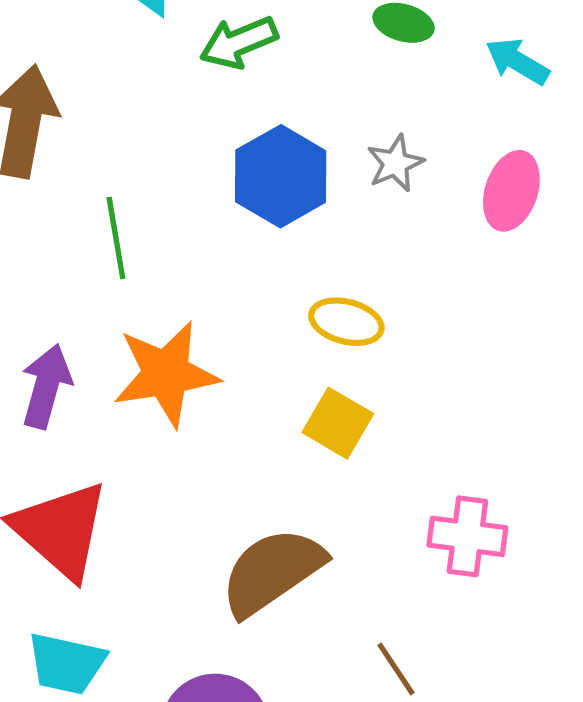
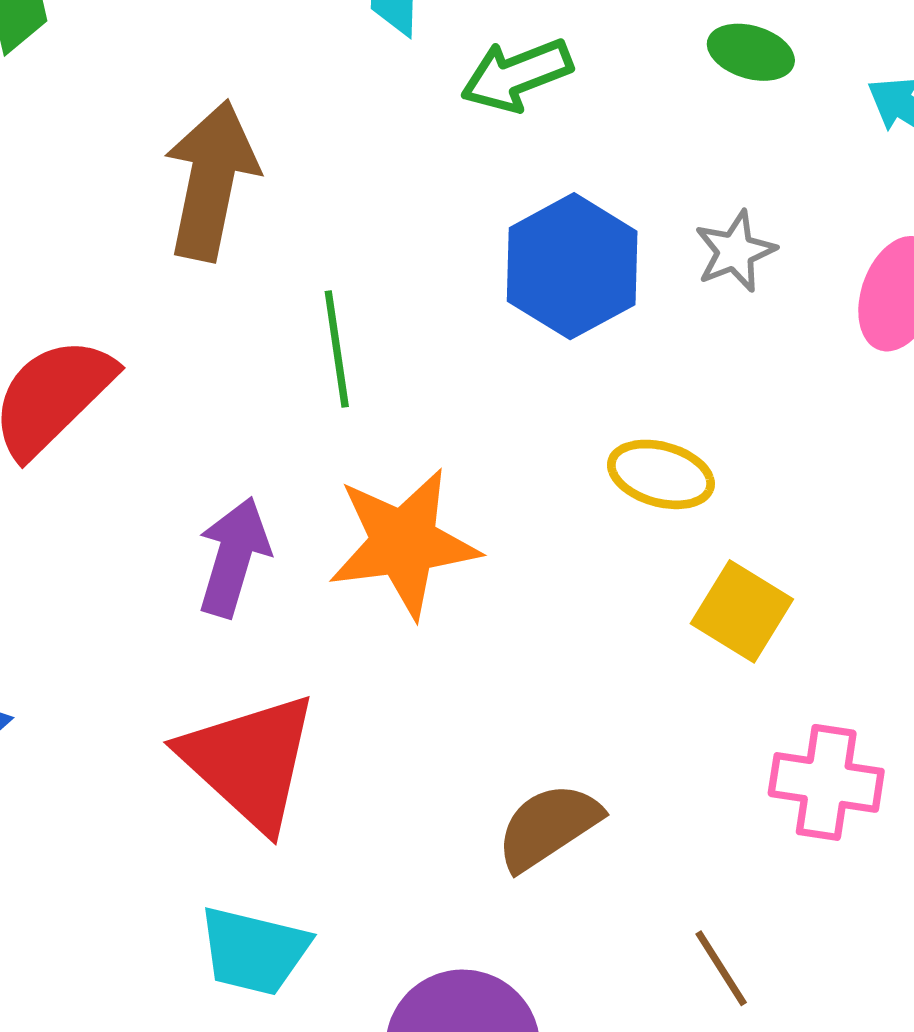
yellow square: (338, 423) -> (742, 611), moved
brown semicircle: (272, 572) -> (548, 827), size x0.7

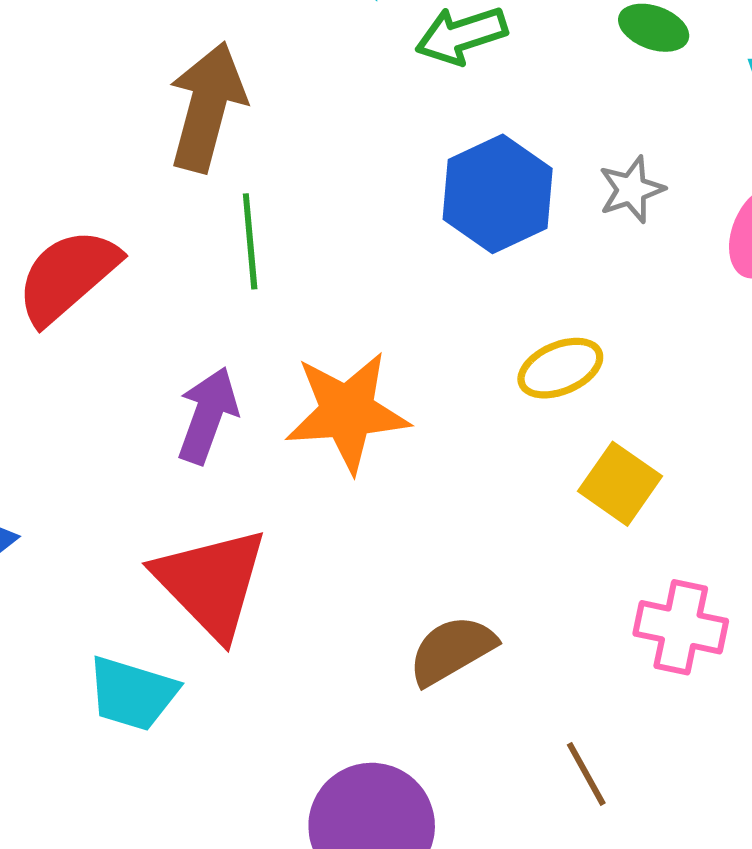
green line: (337, 349) -> (250, 241), moved
yellow ellipse: (661, 474) -> (560, 368), turned -42
cyan trapezoid: (254, 951) -> (132, 694), moved

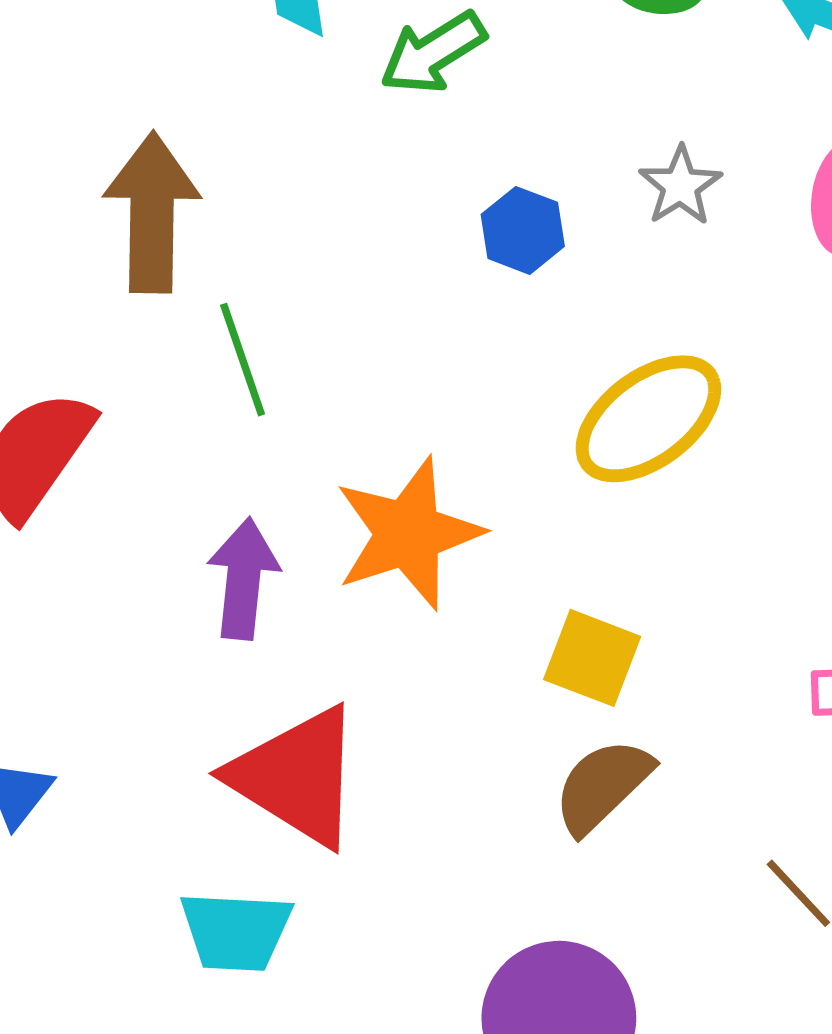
blue hexagon: (498, 194) -> (523, 230), size x0.6
yellow ellipse: (560, 368) -> (648, 419), size x1.5
yellow square: (620, 484) -> (592, 658), moved

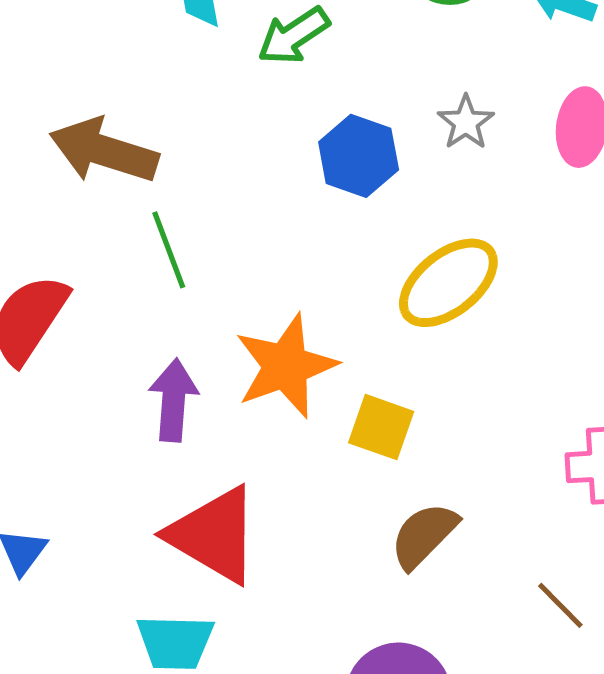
brown arrow: (152, 213) -> (104, 151), turned -72
blue hexagon: (523, 230) -> (359, 156), size x1.4
yellow square: (592, 658) -> (381, 427), moved

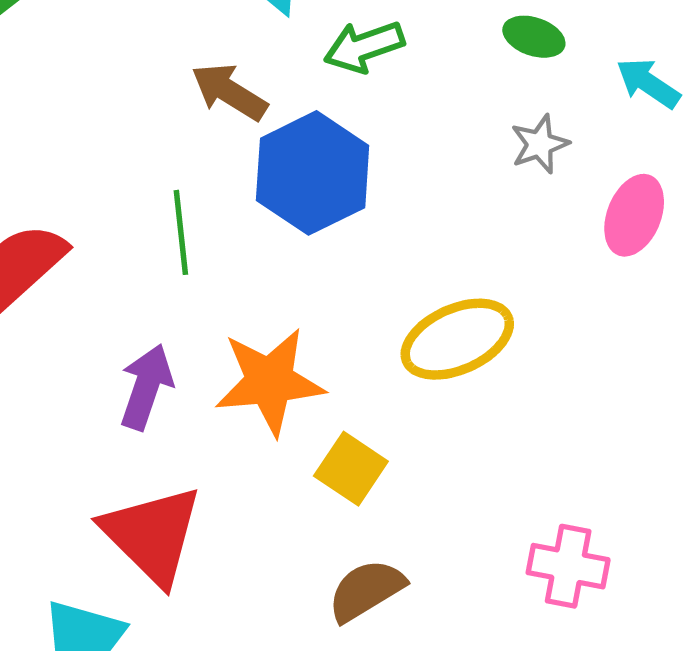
gray star: (466, 122) -> (540, 144), moved
brown arrow: (104, 151) -> (229, 92), moved, size x0.7
blue hexagon: (359, 156) -> (313, 173), moved, size x1.4

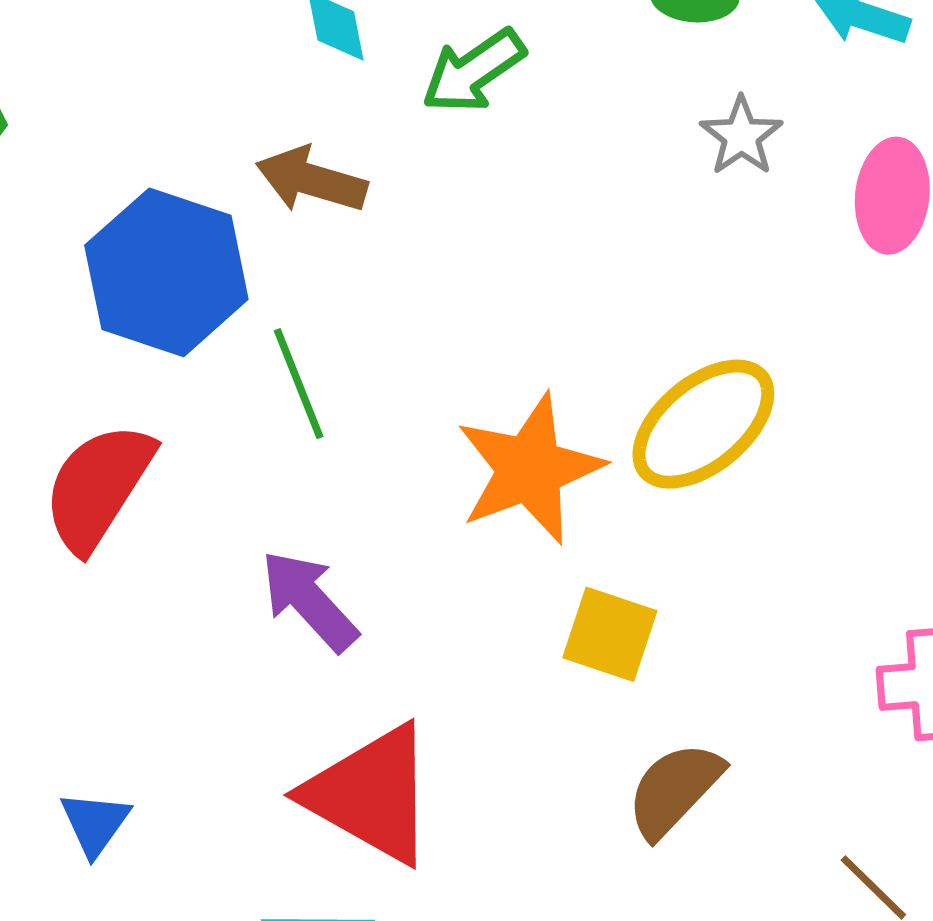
blue hexagon: (313, 173) -> (166, 272), moved
orange star: (270, 381) -> (530, 469), moved
purple arrow: (146, 387) -> (309, 601), turned -46

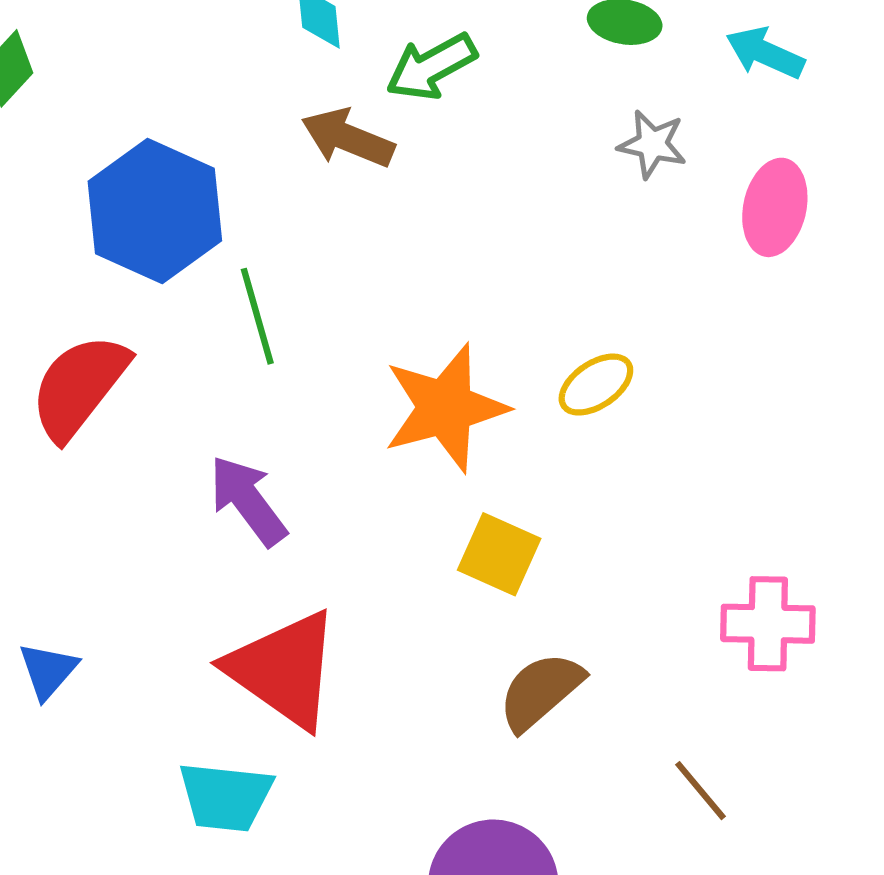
gray star: (741, 136) -> (652, 144), turned -30
brown arrow: (311, 180) -> (348, 138), moved
yellow ellipse: (703, 424) -> (596, 385), size x0.6

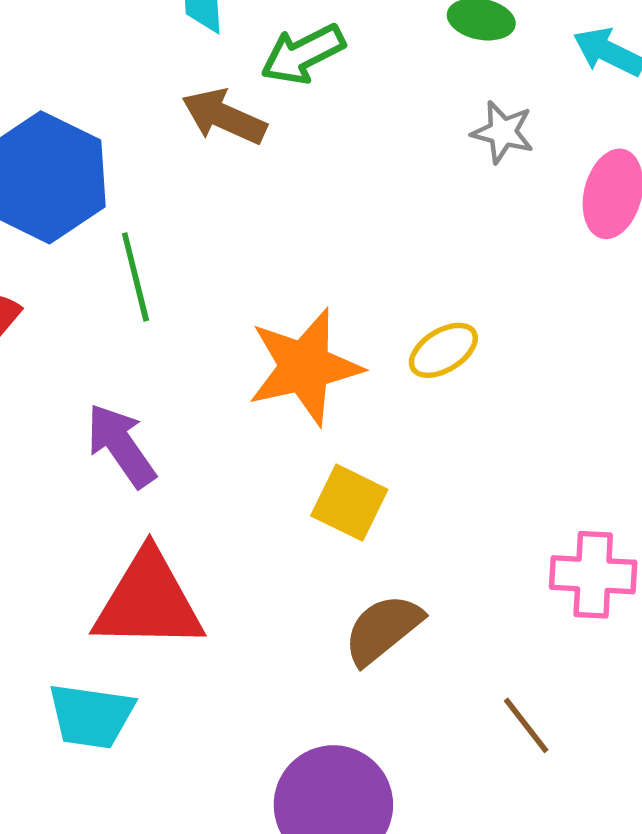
red triangle: (284, 669) -> (148, 601), turned -36

